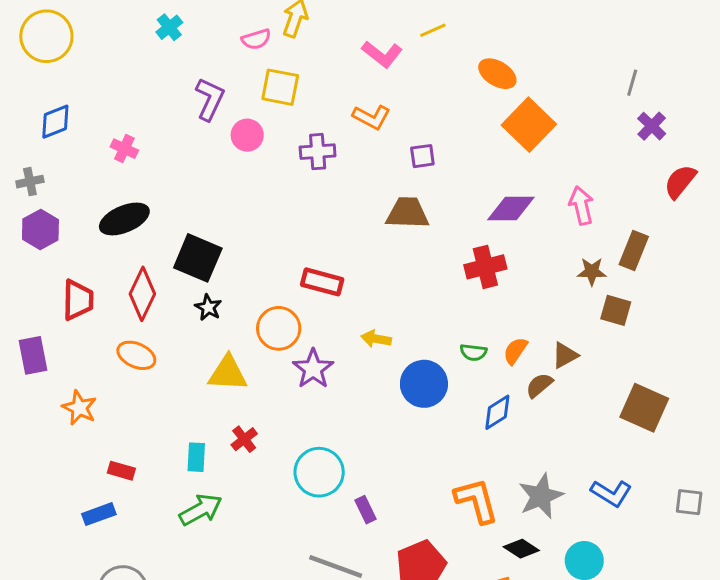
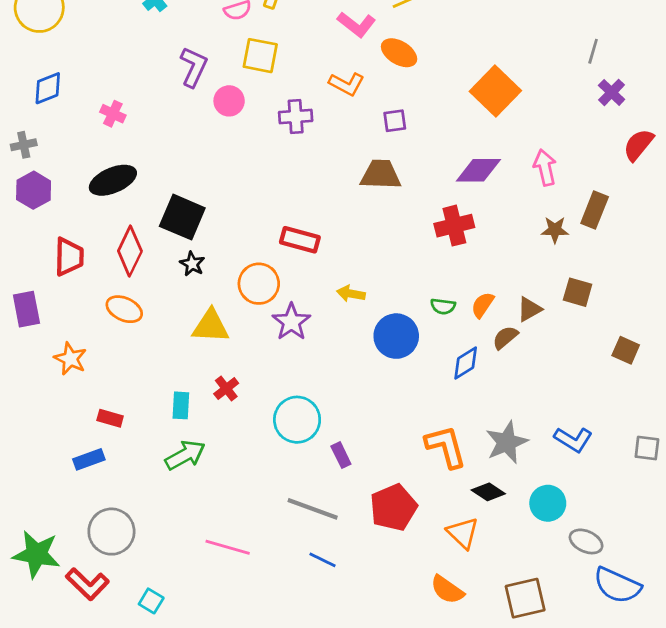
orange ellipse: (497, 74) -> (399, 53), moved
brown square: (616, 310) -> (578, 292), moved
brown square: (644, 408) -> (626, 350), moved, size x0.6

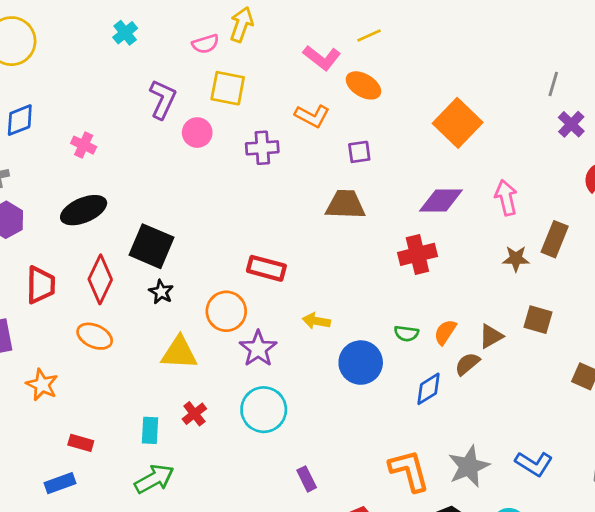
cyan circle: (297, 420) -> (264, 410), moved

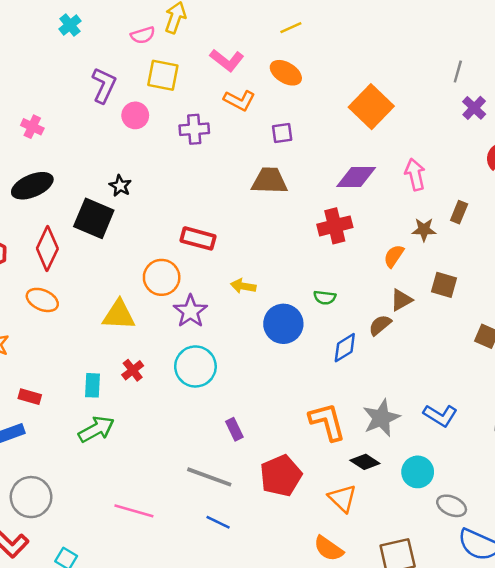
pink L-shape: (322, 58) -> (227, 60), moved
brown rectangle: (555, 239) -> (459, 212), size x0.7
black star: (161, 292) -> (120, 186), moved
orange semicircle: (445, 332) -> (394, 256), moved

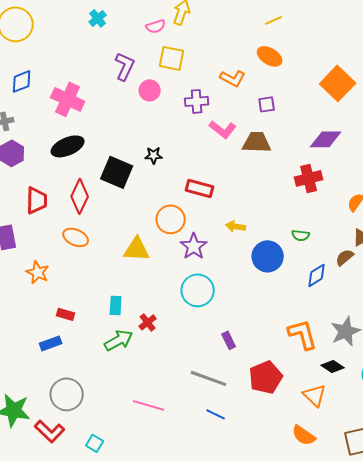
pink L-shape: (227, 60) -> (223, 129), moved
pink cross: (32, 127) -> (68, 99), size x1.8
black star: (120, 186) -> (154, 155), moved, turned -30
red cross: (133, 370) -> (148, 322), moved

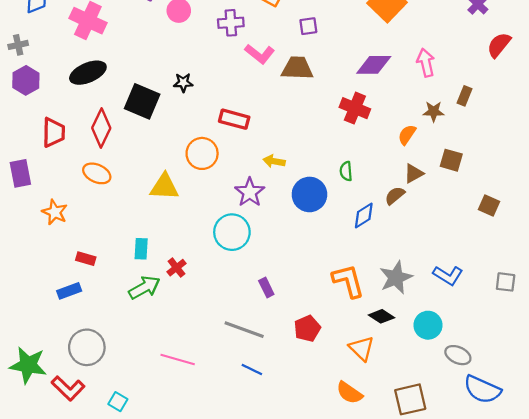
red cross: (309, 178) -> (355, 108), turned 36
green semicircle: (301, 235) -> (346, 171), turned 78
purple star: (194, 246) -> (250, 192), moved
red pentagon: (266, 377) -> (307, 329), size x0.7

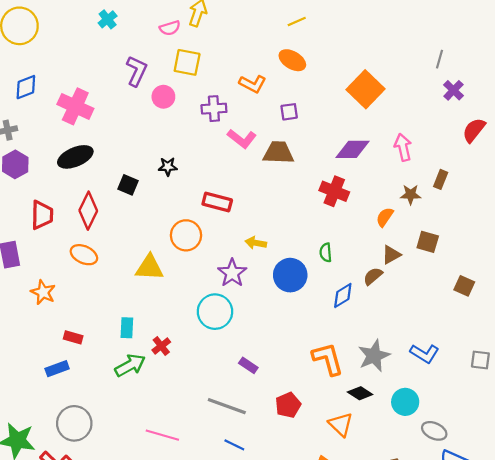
black square: (142, 101) -> (128, 185), size x0.6
purple rectangle: (266, 288) -> (248, 365), turned -30

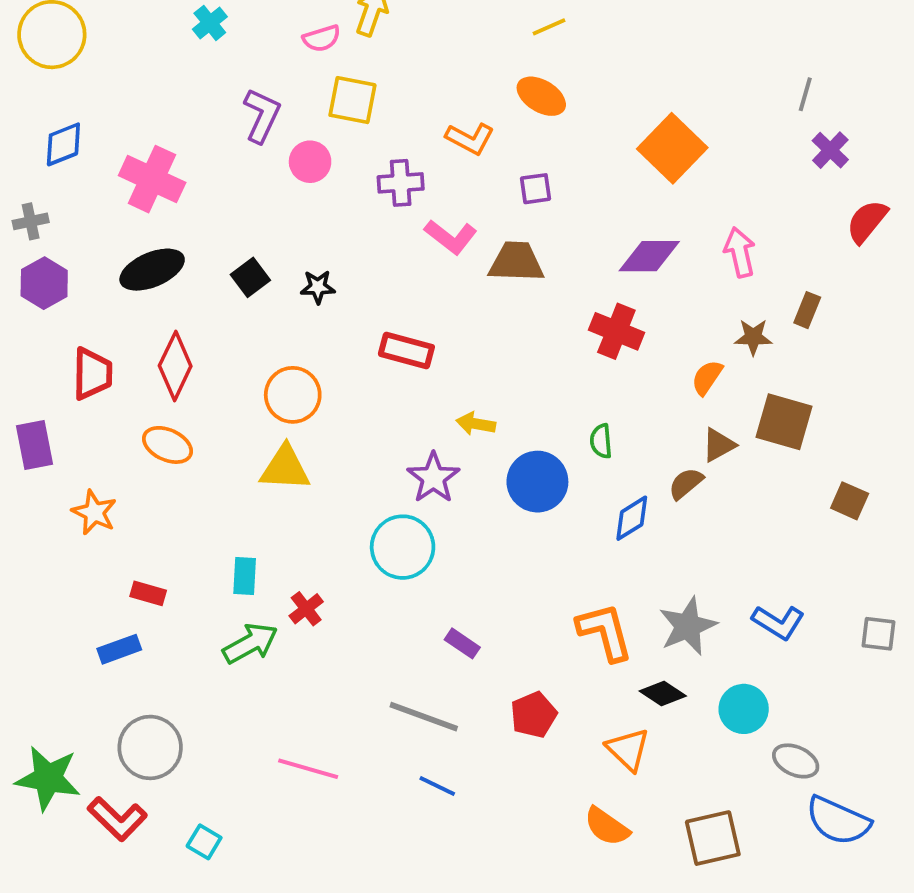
black square: (128, 185) -> (250, 277), moved, turned 30
orange circle: (186, 235) -> (293, 395), moved
brown square: (428, 242) -> (784, 422), size x1.4

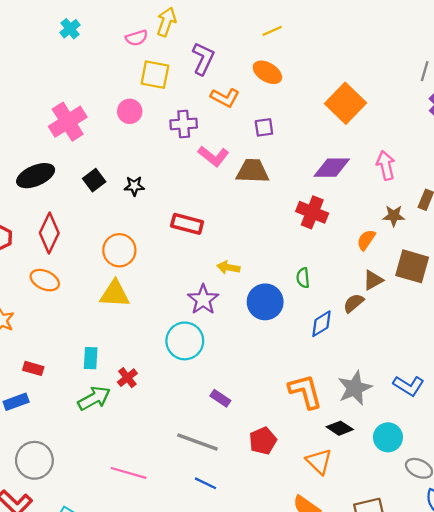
purple L-shape: (262, 115) -> (203, 59), moved
pink cross: (152, 179) -> (68, 122), moved, turned 33

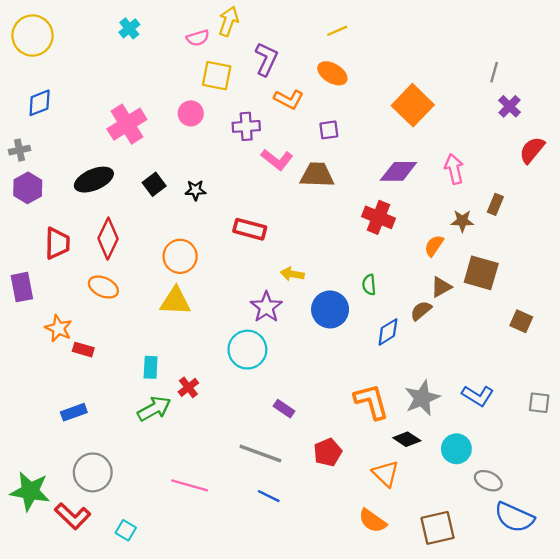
red rectangle: (33, 368) -> (83, 350), moved

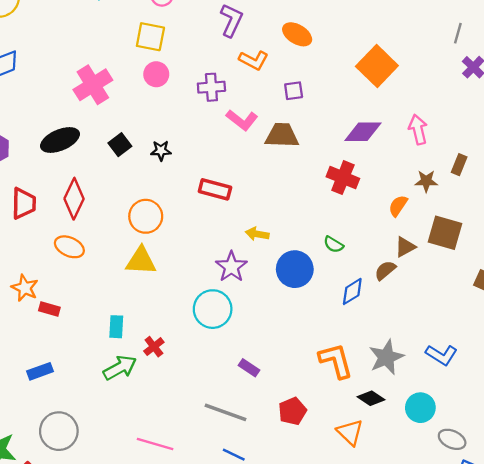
yellow square: (217, 76) -> (150, 37), moved
green semicircle: (369, 285) -> (334, 244), turned -54

